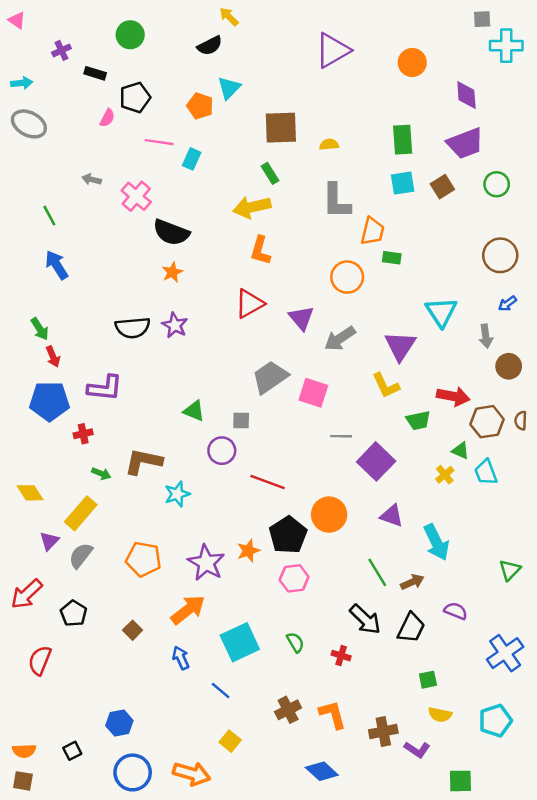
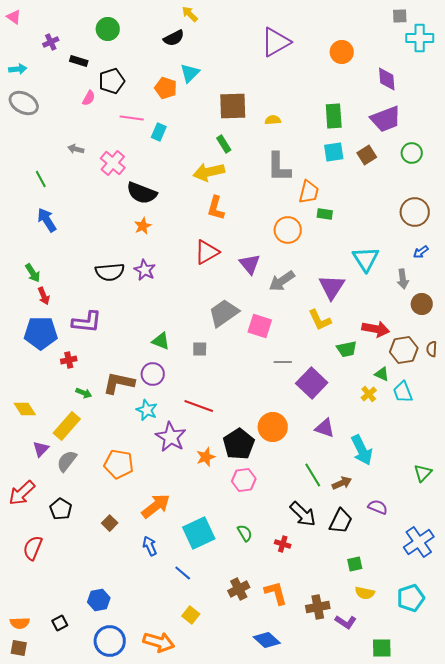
purple circle: (222, 451) -> (153, 374), moved
red line: (268, 482) -> (199, 406), moved
cyan star: (177, 494) -> (147, 410), turned -30
purple star: (206, 563) -> (171, 437), moved

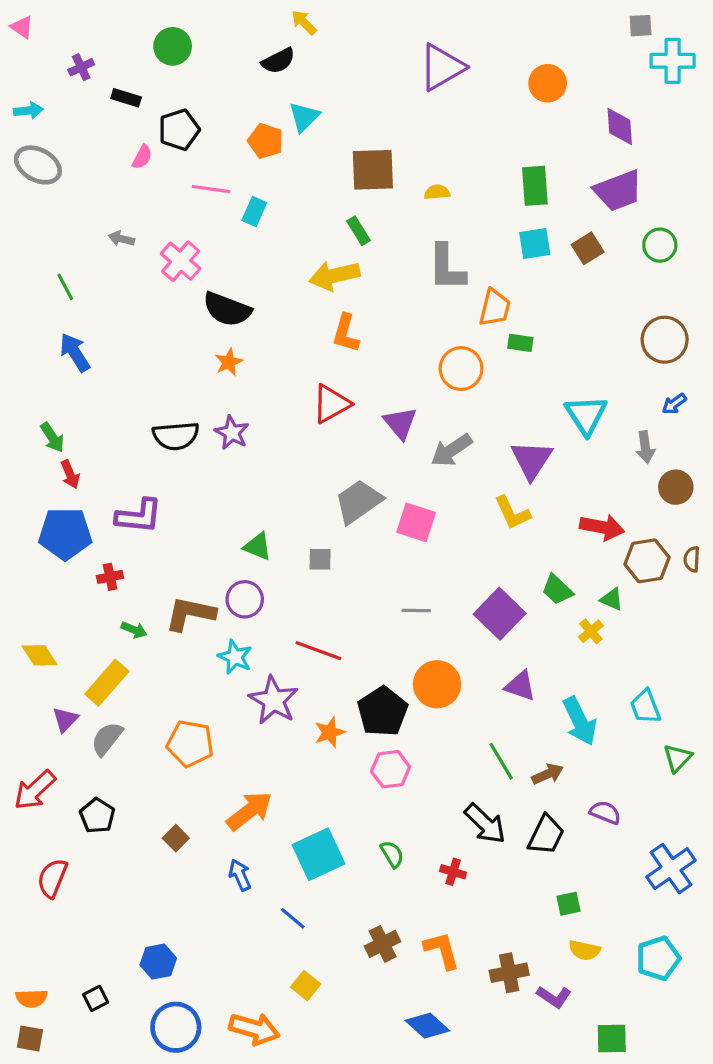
green trapezoid: (347, 349) -> (557, 590), moved, turned 55
gray line: (283, 362) -> (416, 611), moved
cyan trapezoid: (403, 392) -> (645, 707), moved

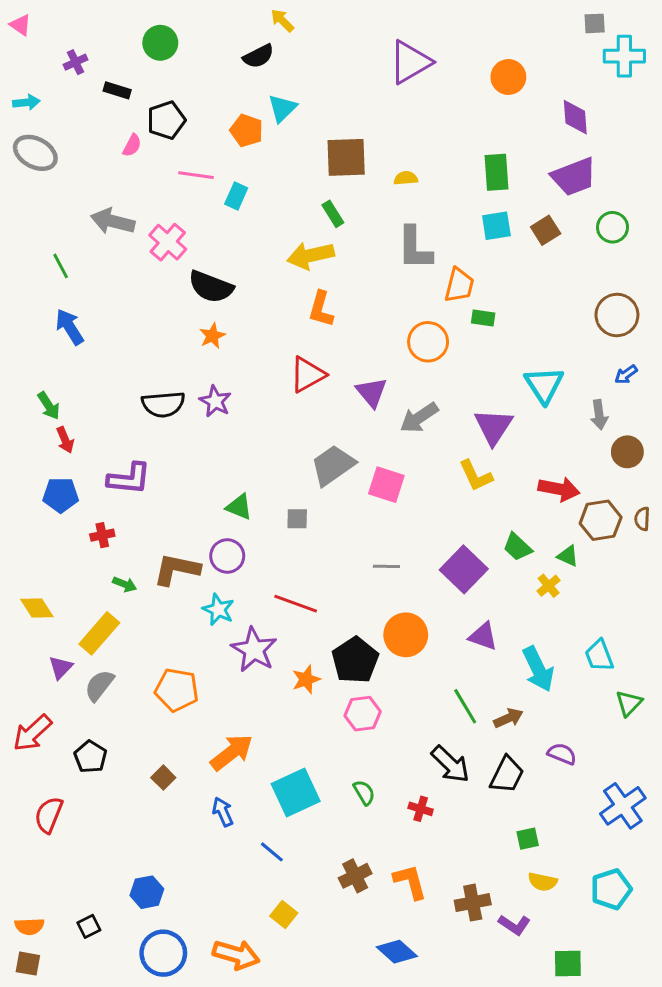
gray arrow: (121, 239) -> (113, 221), size x1.8
blue pentagon: (65, 534) -> (61, 495), size x0.7

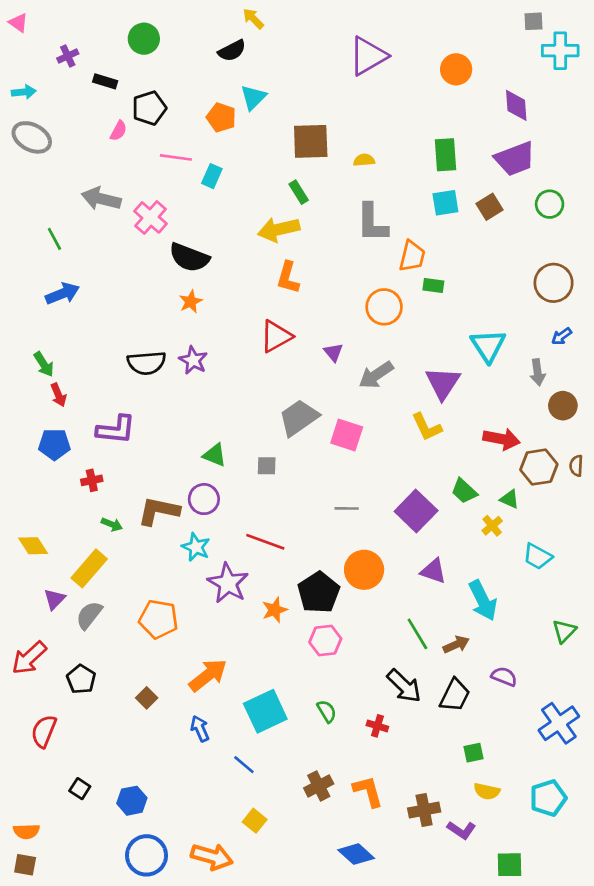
blue arrow: (70, 327) -> (62, 294), turned 100
purple triangle: (372, 392) -> (333, 352), size x0.7
cyan trapezoid: (599, 656) -> (538, 556), moved, turned -40
black square: (89, 926) -> (80, 789), moved, turned -30

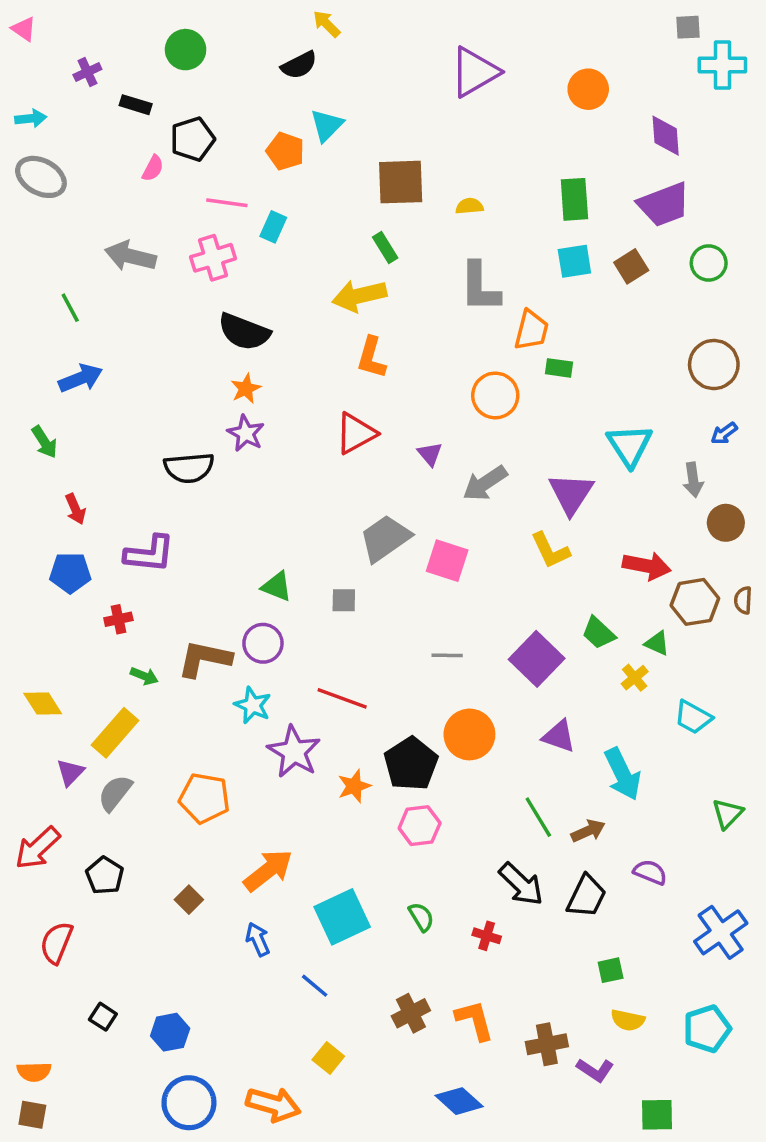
pink cross: (151, 217) -> (213, 258), moved, turned 32
purple star: (193, 360) -> (246, 433), moved
green arrow: (44, 364) -> (44, 442), moved

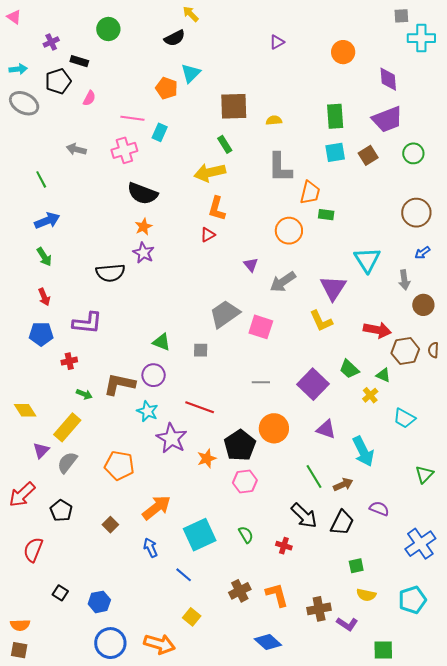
purple triangle: (475, 72) -> (277, 42), size x0.5
black pentagon: (192, 139) -> (58, 81), moved
gray arrow: (130, 256) -> (76, 149), size x0.7
red triangle: (356, 433) -> (208, 235), moved, size x0.6
green arrow: (44, 442) -> (44, 257), moved

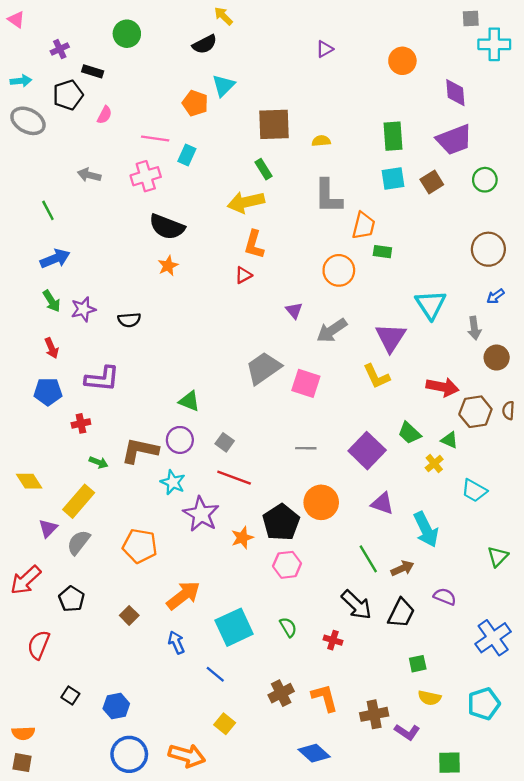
purple star: (143, 253) -> (83, 309), moved, turned 30
black semicircle: (110, 273) -> (129, 320), size x0.7
gray square: (201, 350) -> (225, 442), moved, turned 35

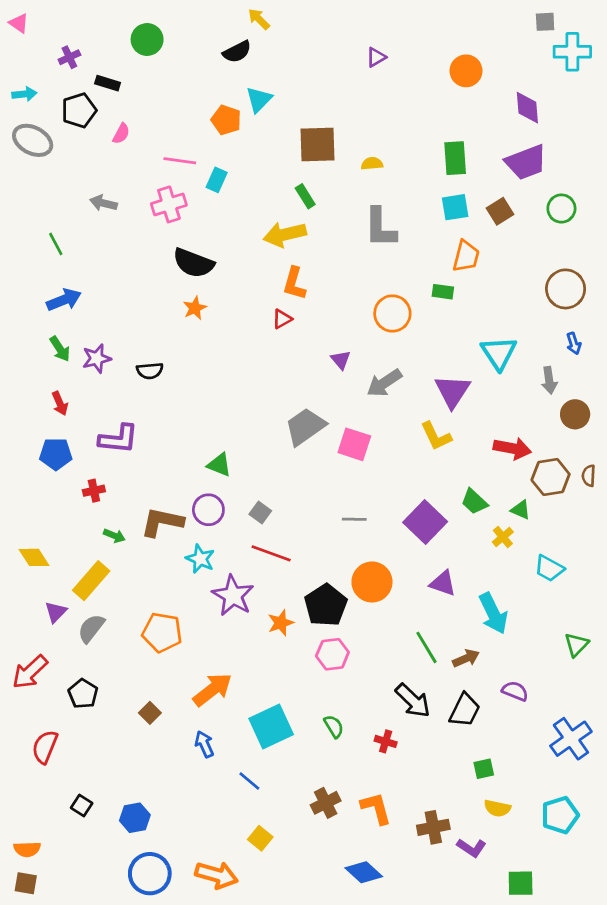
orange trapezoid: (364, 226) -> (466, 256), moved
blue arrow: (495, 296) -> (574, 343), turned -72

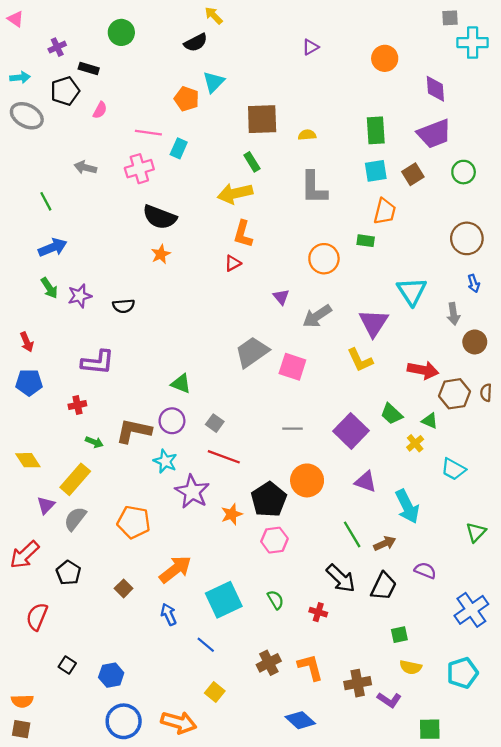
red arrow: (60, 403) -> (27, 342), moved
blue pentagon: (56, 454) -> (29, 383), moved

